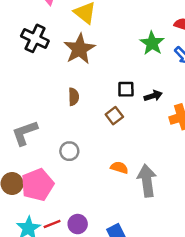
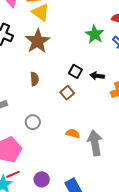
black square: (126, 89) -> (75, 71), turned 32
black arrow: (153, 96) -> (97, 76), turned -152
red line: (52, 224) -> (13, 174), moved

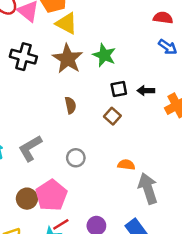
green star: (95, 34) -> (104, 55), moved
black square: (75, 71) -> (119, 89), turned -32
gray arrow: (95, 143) -> (148, 188), moved

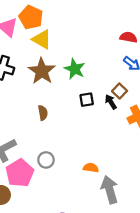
black arrow: (146, 91) -> (111, 102), turned 56
brown square: (112, 116) -> (120, 91), moved
pink pentagon: (51, 195) -> (20, 173), moved

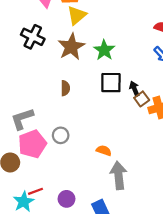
yellow triangle: (42, 39) -> (77, 15), turned 40
brown square: (120, 91) -> (142, 99), moved
black square: (87, 100) -> (111, 83), size x1.5

